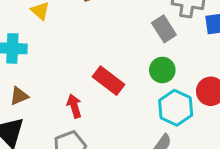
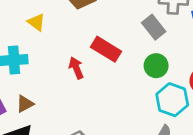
red rectangle: (109, 81) -> (106, 49), moved
red arrow: (74, 106) -> (76, 68), moved

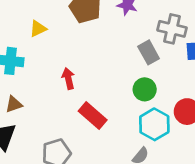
yellow triangle: (36, 22) -> (38, 29), turned 48
red rectangle: (106, 49) -> (93, 116), moved

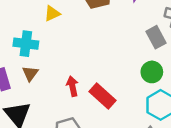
red arrow: (68, 79) -> (72, 86), moved
brown triangle: (14, 104) -> (30, 73), moved, turned -36

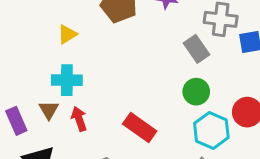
cyan cross: (26, 44) -> (67, 80), moved
red arrow: (72, 86) -> (79, 119), moved

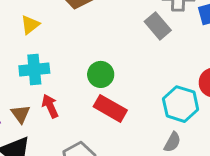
green circle: (196, 92) -> (101, 74), moved
brown triangle: (49, 110) -> (21, 114), moved

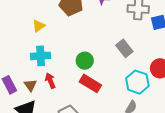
gray rectangle: (158, 26) -> (124, 48), moved

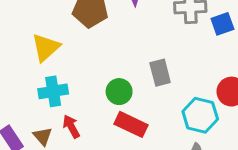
yellow triangle: (39, 26) -> (46, 47), size x1.5
gray rectangle: (124, 48) -> (160, 73), moved, turned 30

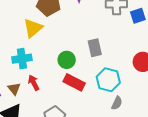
yellow triangle: (46, 47) -> (33, 28), moved
cyan hexagon: (200, 115) -> (108, 80), moved

